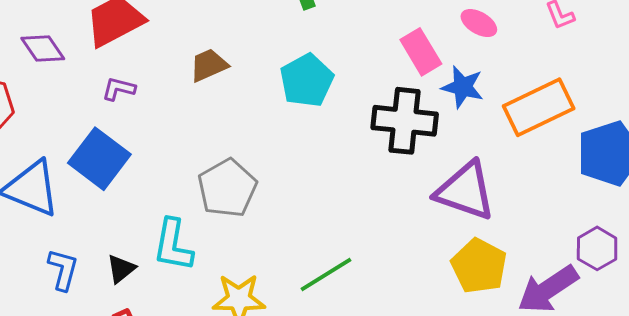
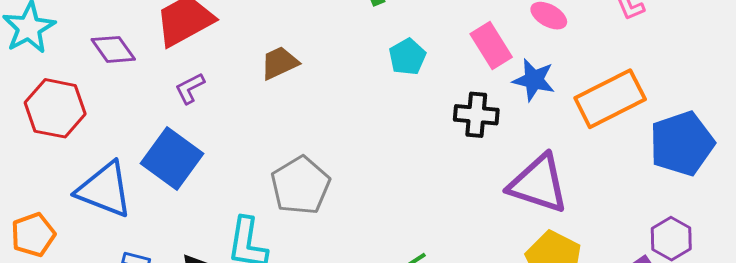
cyan pentagon: (307, 80) -> (407, 57), moved, size x0.7
purple L-shape: (119, 89) -> (190, 88), turned -40
black cross: (405, 121) -> (476, 115), size x0.7

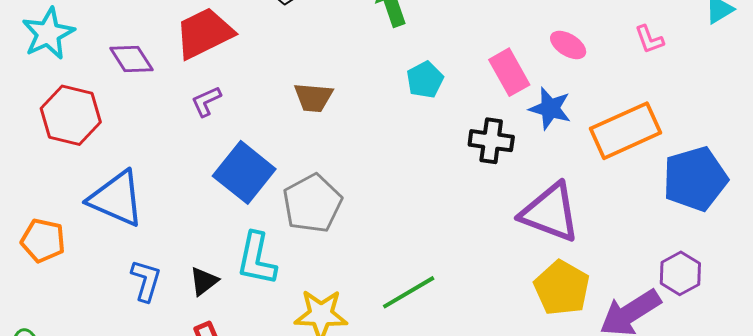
brown trapezoid: (279, 63) -> (313, 97), moved, turned -153
blue square: (172, 159) -> (244, 172), moved
orange pentagon: (33, 235) -> (43, 240), turned 30

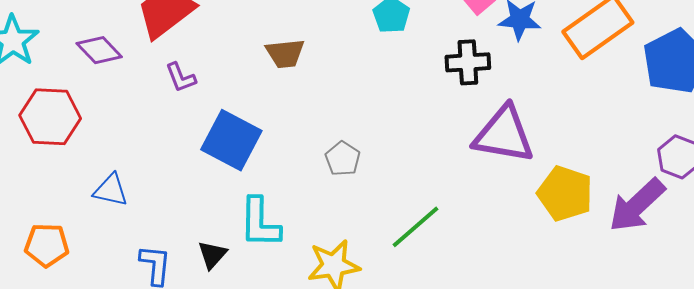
purple L-shape: (206, 101) -> (181, 78), turned -76
blue triangle: (116, 199) -> (111, 190), size x0.6
gray pentagon: (312, 203) -> (343, 159), moved, size x0.6
purple triangle: (550, 213) -> (504, 135), moved

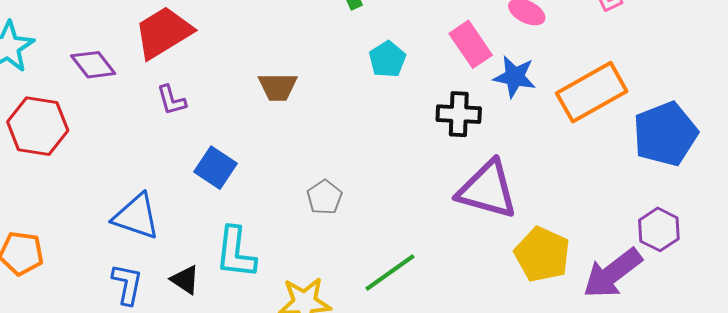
blue square: (231, 140) -> (215, 168), size x0.7
blue triangle: (111, 190) -> (136, 216), moved, size x1.4
black triangle: (212, 255) -> (185, 280), turned -44

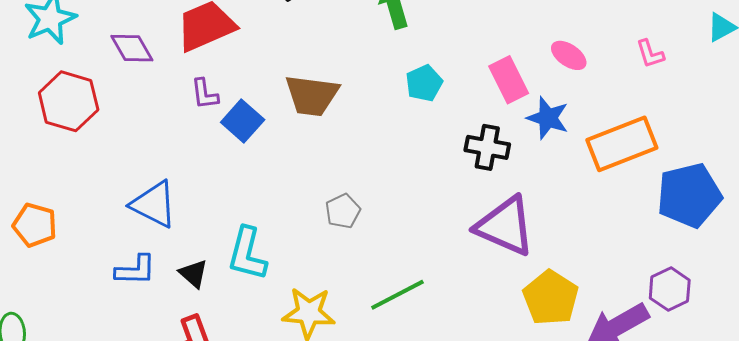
brown trapezoid: (278, 87) -> (312, 95), size x1.4
blue square: (215, 168) -> (243, 121), moved
blue L-shape: (127, 284) -> (136, 270), turned 72

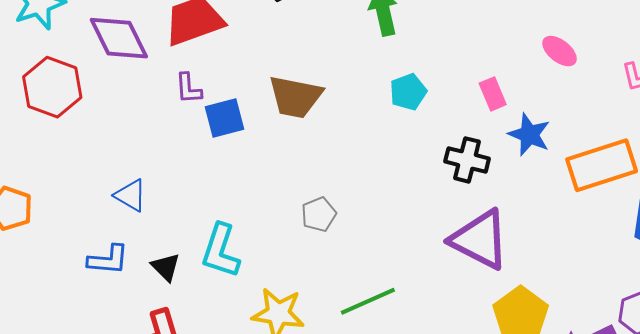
purple diamond: (132, 48) -> (119, 38), size x1.4
pink ellipse: (569, 55) -> (560, 51), moved
pink rectangle: (509, 80) -> (493, 94), size x0.7
blue square: (243, 121) -> (225, 118), turned 30
blue triangle: (154, 204) -> (131, 195), size x0.7

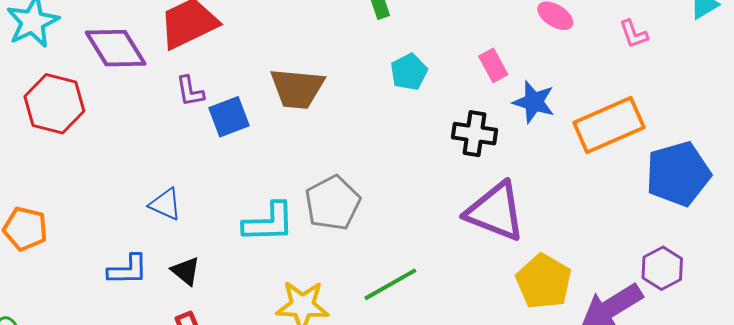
blue triangle: (131, 195) -> (165, 204), moved
gray pentagon: (319, 214) -> (333, 203), size x1.6
cyan L-shape: (221, 251) -> (269, 222), moved, turned -104

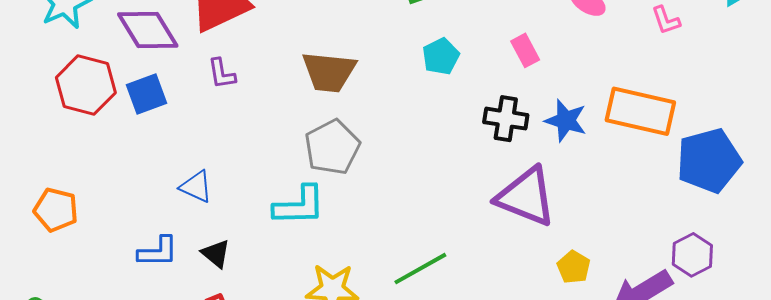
blue star: (534, 102) -> (566, 121), moved
blue square: (229, 117) -> (147, 94), moved
orange rectangle: (609, 125) -> (640, 111), turned 36
gray pentagon: (333, 203) -> (332, 147), moved
yellow pentagon: (544, 282) -> (574, 267), size x0.6

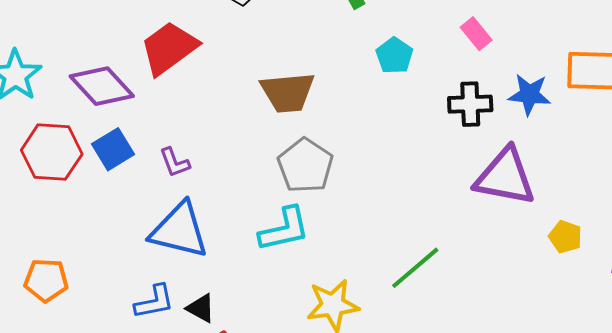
purple L-shape: (222, 74) -> (175, 162), moved
blue triangle: (196, 187) -> (179, 230), size x1.8
black triangle: (216, 254) -> (201, 308), moved

